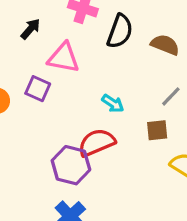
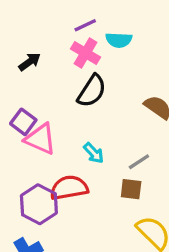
black semicircle: (120, 31) -> (92, 91), moved
pink triangle: (64, 58) -> (40, 139), moved
gray line: (171, 96) -> (139, 162), moved

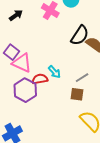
black semicircle: (92, 91) -> (80, 35), moved
red semicircle: (69, 188) -> (40, 79), moved, size x0.7
purple hexagon: (39, 204) -> (25, 90), moved

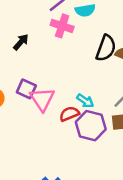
pink triangle: (22, 63) -> (42, 99), turned 45
purple hexagon: (25, 90) -> (91, 126), moved

